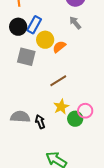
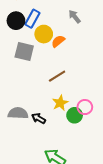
black arrow: (40, 122) -> (39, 118), turned -40

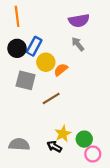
brown line: (57, 76) -> (51, 99), moved
pink circle: (85, 107) -> (93, 154), moved
green circle: (75, 115) -> (84, 139), moved
black arrow: (39, 118) -> (54, 147), moved

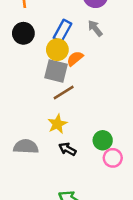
blue rectangle: (34, 46) -> (62, 31), moved
gray square: (26, 80) -> (56, 71), moved
yellow star: (63, 134) -> (57, 124), moved

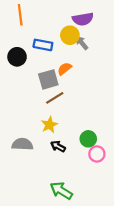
blue rectangle: (62, 31) -> (43, 45), moved, turned 72
black circle: (23, 33) -> (17, 57), moved
yellow circle: (57, 50) -> (70, 35), moved
gray square: (56, 71) -> (48, 79), turned -30

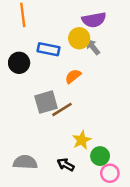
gray square: (48, 79) -> (46, 102), moved
yellow star: (49, 125) -> (82, 140), moved

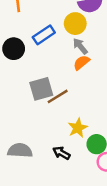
gray arrow: (93, 47) -> (80, 46), moved
blue rectangle: (48, 49) -> (44, 35), turned -45
orange semicircle: (73, 76) -> (81, 63), moved

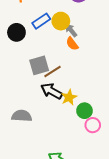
yellow circle: (75, 24) -> (61, 21), moved
orange semicircle: (81, 63) -> (72, 44), turned -88
black arrow: (61, 153) -> (52, 91), moved, size x1.5

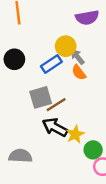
blue rectangle: (41, 21) -> (51, 64), moved

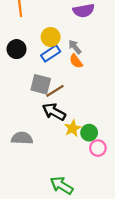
yellow circle: (66, 46) -> (51, 37), moved
gray square: (41, 97) -> (41, 84), turned 30
yellow star: (75, 134) -> (73, 128), moved

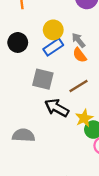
brown line: (55, 91) -> (78, 86), moved
yellow star: (73, 128) -> (84, 118), moved

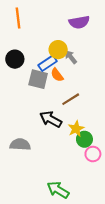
yellow circle: (53, 30) -> (58, 50), moved
orange semicircle: (80, 55) -> (57, 75), moved
gray square: (43, 79) -> (38, 79), moved

